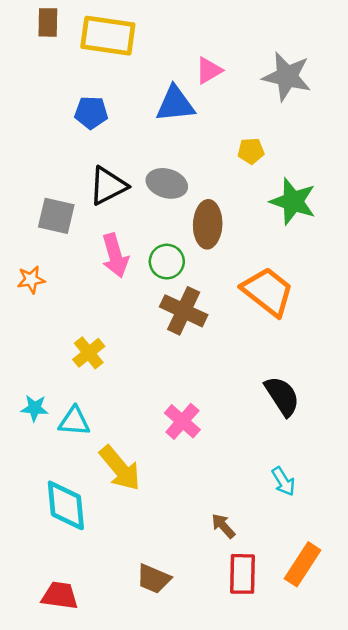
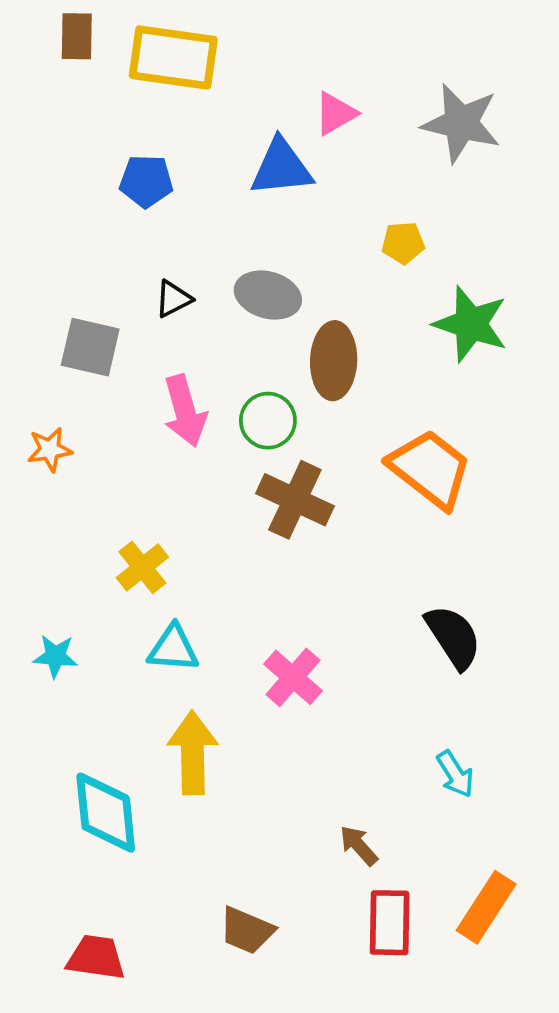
black triangle: (108, 186) -> (173, 299), size x0.6
cyan triangle: (74, 421) -> (173, 648), moved
yellow arrow: (120, 468) -> (193, 753), turned -141

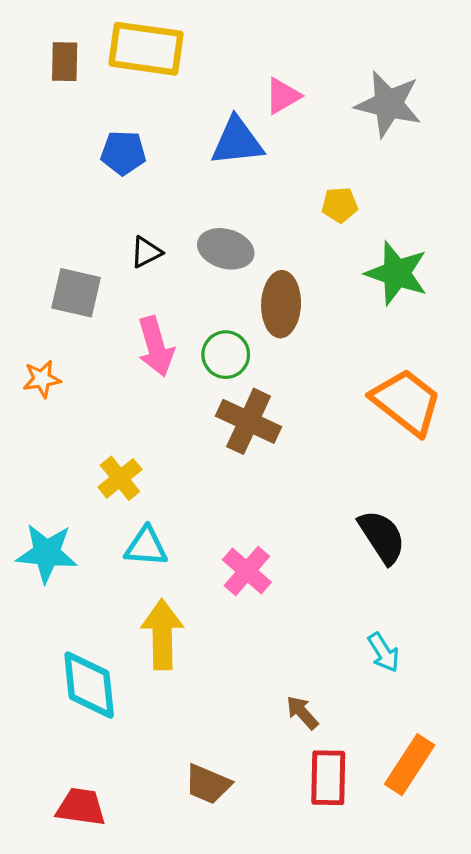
brown rectangle: (77, 36) -> (65, 62), moved
orange trapezoid: (430, 469) -> (406, 402), moved
cyan star: (55, 656) -> (47, 553), size x1.6

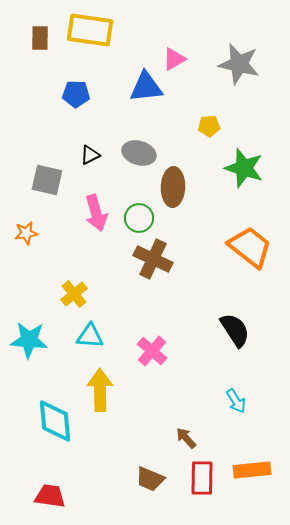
orange rectangle: (410, 765) -> (252, 470), turned 51
brown trapezoid: (208, 784) -> (150, 479), moved

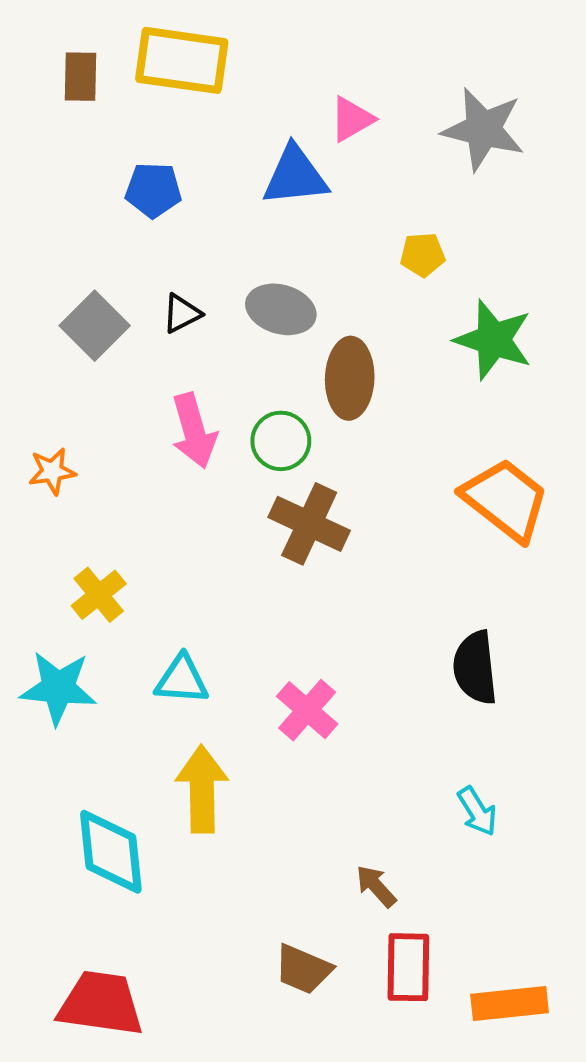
gray square: (47, 180) -> (95, 326), moved, turned 32
yellow cross: (74, 294) -> (99, 595), moved
black semicircle: (235, 330) -> (475, 668), turned -153
orange rectangle: (252, 470) -> (510, 1004), moved
red trapezoid: (50, 496) -> (101, 1004), size x1.4

